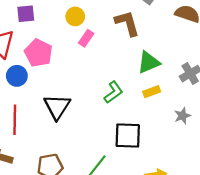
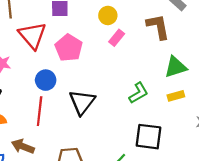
blue circle: (17, 76) -> (46, 80), moved

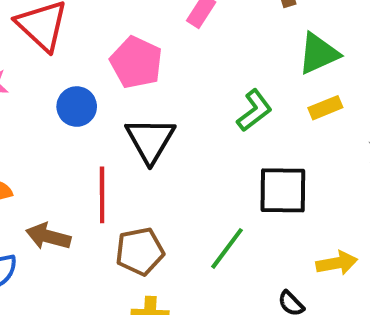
pink pentagon: (69, 48) -> (136, 62), moved
red line: (40, 111) -> (102, 195), moved

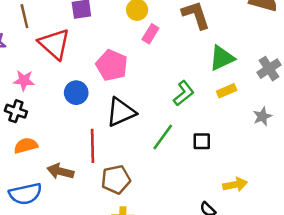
black triangle: (150, 140) -> (121, 112), turned 36
black square: (283, 190) -> (202, 141), size x0.6
green line: (227, 248) -> (163, 137), moved

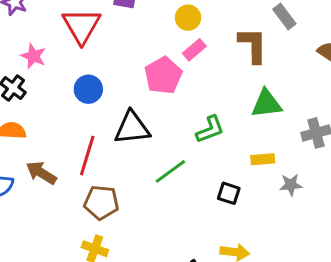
pink pentagon: (112, 65) -> (163, 75), moved
yellow rectangle: (227, 91) -> (263, 159), moved
black square: (202, 141) -> (229, 193), moved

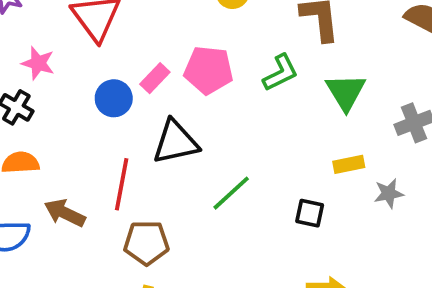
pink rectangle: (194, 50) -> (155, 78), moved
pink pentagon: (163, 75) -> (209, 70), turned -30
green triangle: (266, 104) -> (346, 92), turned -48
green L-shape: (210, 129) -> (280, 73), moved

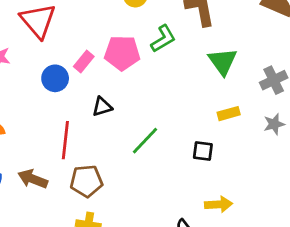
green L-shape: (280, 73) -> (163, 39), moved
black triangle: (176, 142) -> (102, 107), size x0.6
gray star: (389, 193) -> (274, 124), moved
brown arrow: (65, 213) -> (33, 179), moved

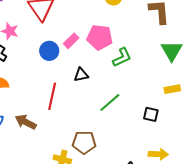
green L-shape: (163, 39) -> (122, 57), moved
brown pentagon: (86, 181) -> (84, 142), moved

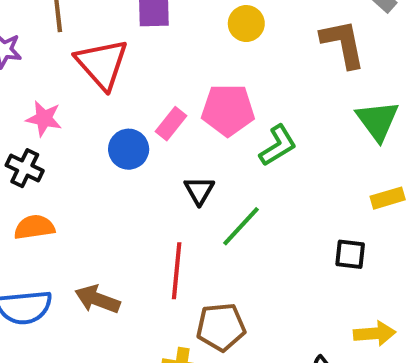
black triangle: (81, 75) -> (199, 190), turned -42
red line: (52, 96) -> (177, 271), moved
green line: (110, 103) -> (241, 226), moved

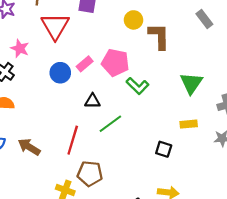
brown L-shape: (343, 44) -> (159, 36), moved
green L-shape: (278, 146) -> (137, 86), turned 65
black triangle: (199, 190) -> (92, 101), turned 49

